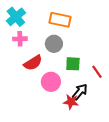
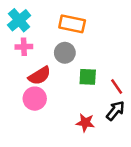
pink circle: (51, 82) -> (35, 99), moved
black arrow: (80, 92) -> (115, 111), moved

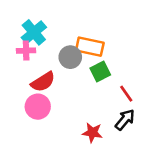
cyan cross: (19, 20) -> (34, 32), moved
orange rectangle: (72, 24) -> (90, 47), moved
green square: (88, 77) -> (100, 71), moved, turned -30

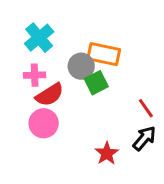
pink cross: (26, 51) -> (35, 75), moved
green square: (100, 71) -> (96, 83), moved
red star: (92, 133) -> (107, 153), turned 30

